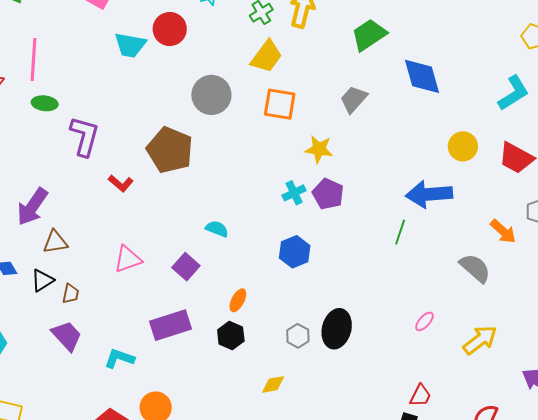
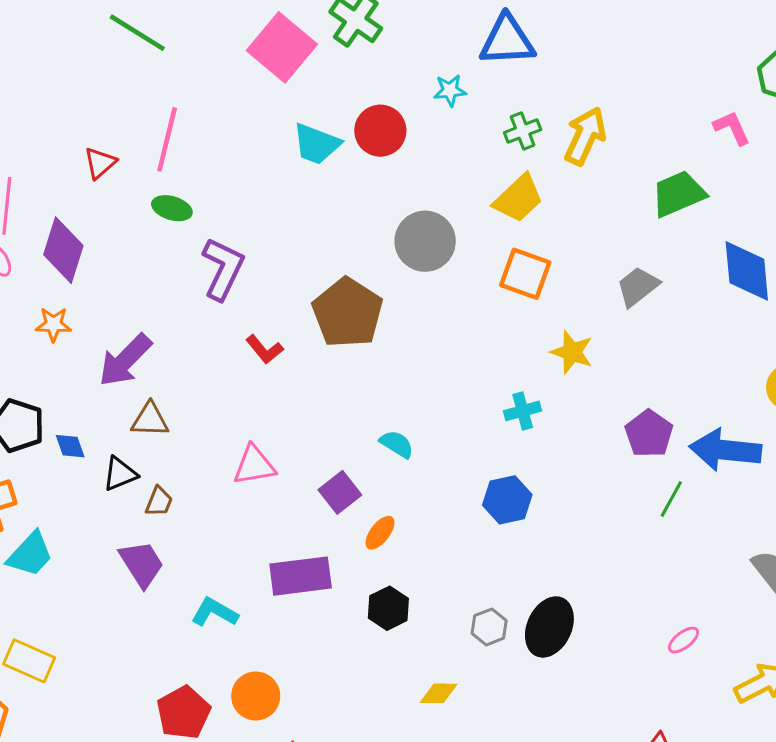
purple pentagon: (328, 194) -> (649, 434), moved
orange ellipse: (238, 300) -> (380, 533), moved

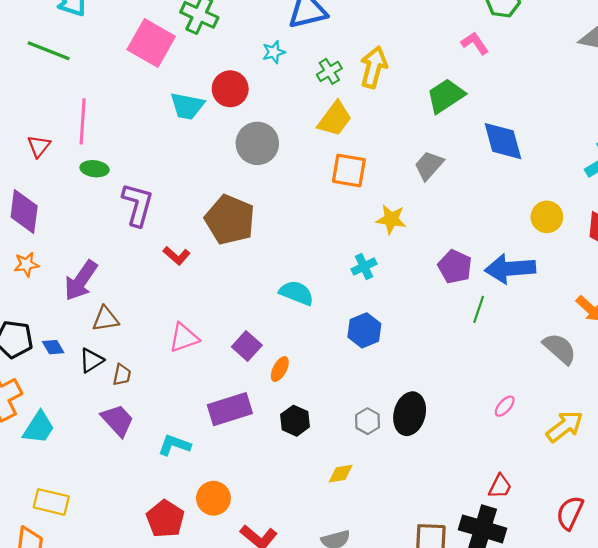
gray circle: (425, 241) -> (257, 143), moved
cyan semicircle: (397, 444) -> (296, 293), moved, size x1.4

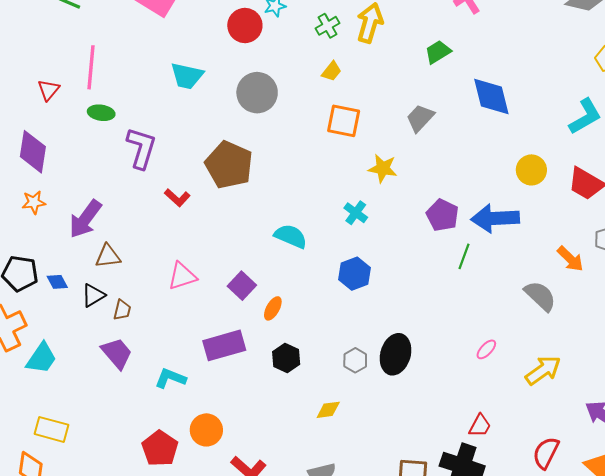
red circle: (230, 89) -> (245, 25), moved
green trapezoid: (446, 96) -> (438, 52), size x0.7
cyan trapezoid: (187, 106) -> (187, 76), moved
yellow trapezoid: (335, 119) -> (331, 71), size x0.6
cyan cross: (364, 266) -> (356, 213), turned -30

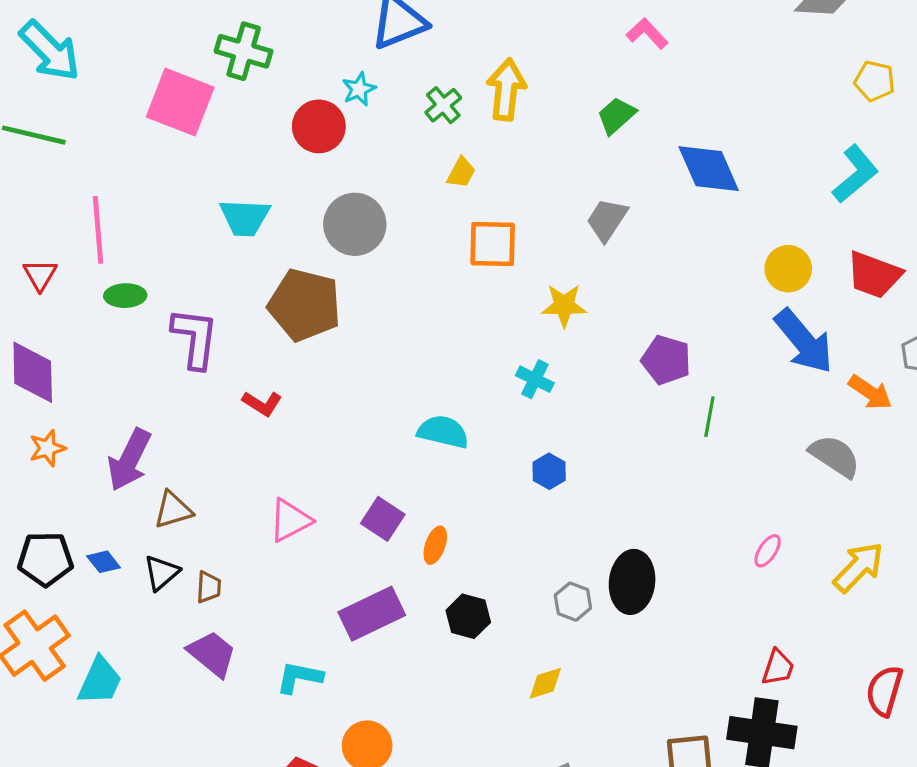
brown pentagon: (229, 165) -> (305, 305), moved
blue arrow: (495, 218) -> (804, 341), moved, turned -117
blue hexagon: (355, 274) -> (549, 471), size x0.7

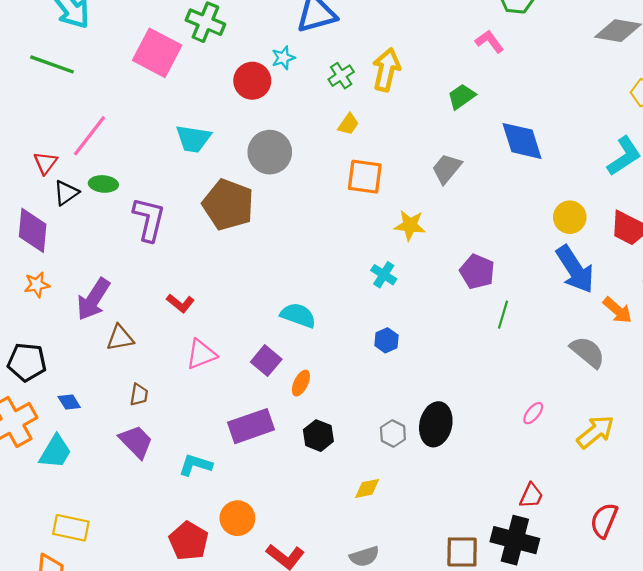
pink line: (98, 230) -> (90, 136), turned 36
red L-shape: (262, 403) -> (180, 303), moved
cyan semicircle: (443, 432) -> (298, 315), moved
blue diamond: (104, 562) -> (69, 402), moved
black triangle: (161, 573) -> (66, 193), moved

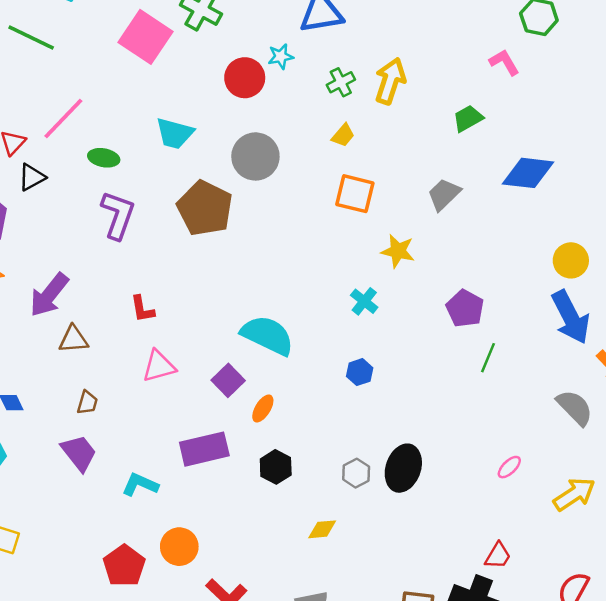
blue diamond: (522, 141) -> (528, 173), turned -72
green ellipse: (103, 184) -> (104, 158), moved
red L-shape: (180, 303) -> (142, 309), turned 36
cyan semicircle: (298, 315) -> (267, 335), size x1.4

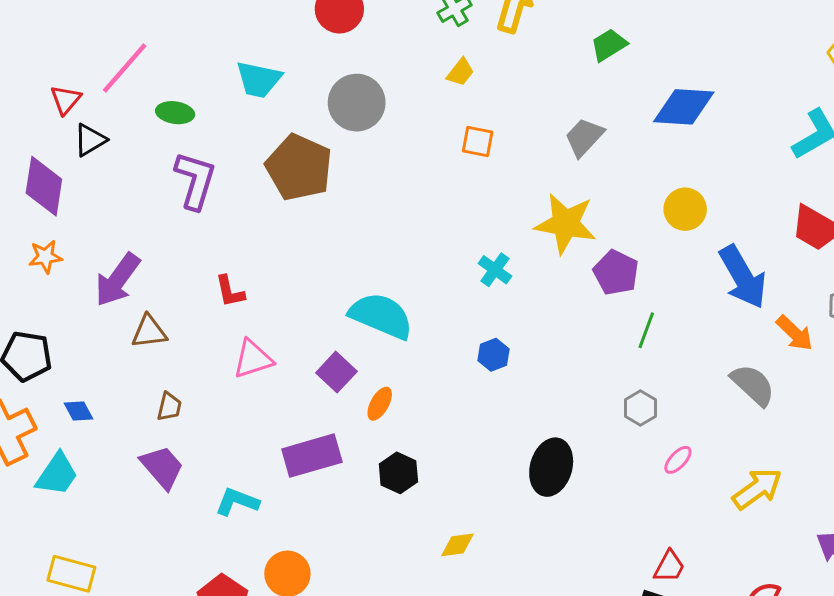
orange square: (355, 194) -> (478, 141), size x0.7
yellow star: (398, 251) -> (566, 224), moved, size x1.5
yellow circle: (571, 260) -> (685, 209), moved
gray hexagon: (356, 473) -> (640, 408), moved

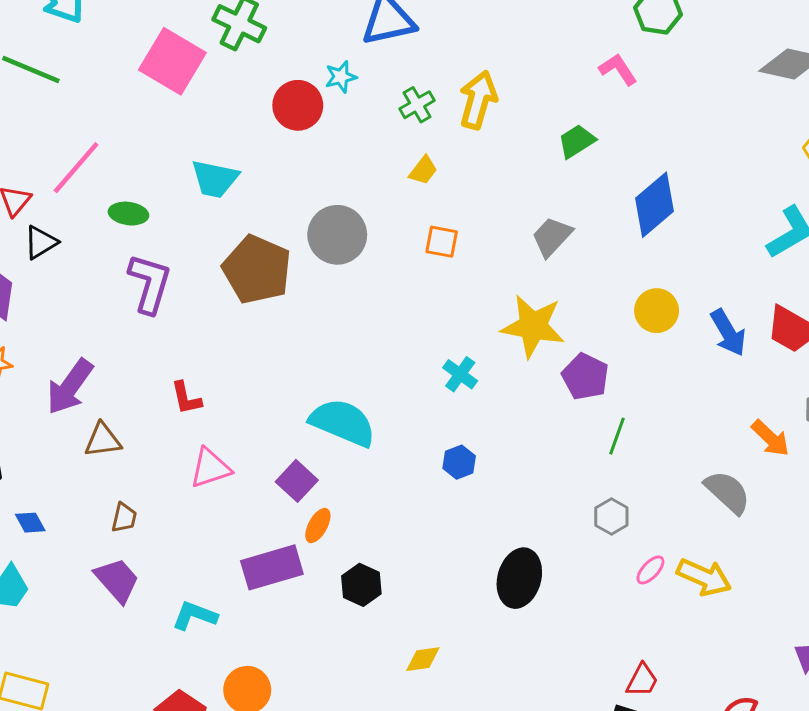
gray circle: (357, 103) -> (337, 235), moved
blue diamond: (684, 107) -> (655, 205), turned -44
blue arrow: (743, 277) -> (728, 333), moved, size x0.7
orange ellipse: (380, 404) -> (318, 526), moved
yellow arrow: (757, 489) -> (704, 577), moved, turned 60

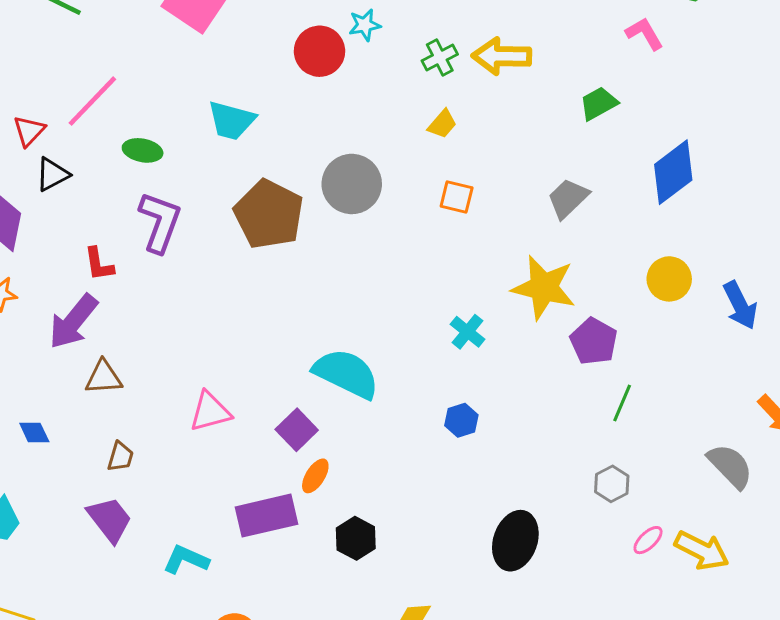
yellow arrow: (478, 100) -> (502, 56), turned -108
red L-shape: (186, 398) -> (99, 264), moved
blue diamond: (30, 523) -> (34, 433), moved

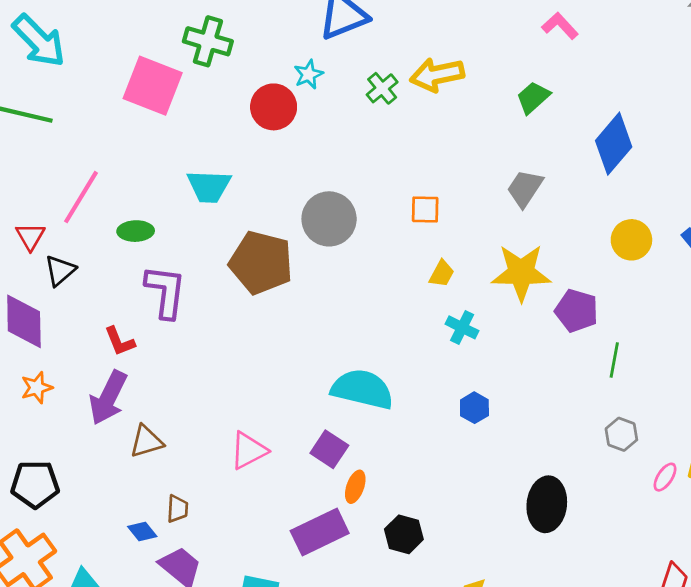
yellow trapezoid: (442, 124) -> (442, 274), moved
blue diamond: (34, 433) -> (142, 532), moved

